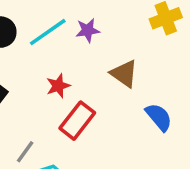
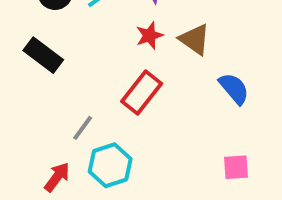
red star: (58, 86) -> (149, 35), moved

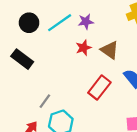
red rectangle: (142, 93) -> (99, 87), moved

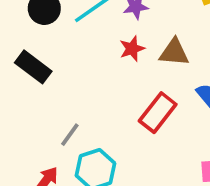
brown triangle: (110, 50) -> (174, 52), turned -30

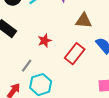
red star: (132, 49) -> (45, 41), moved

